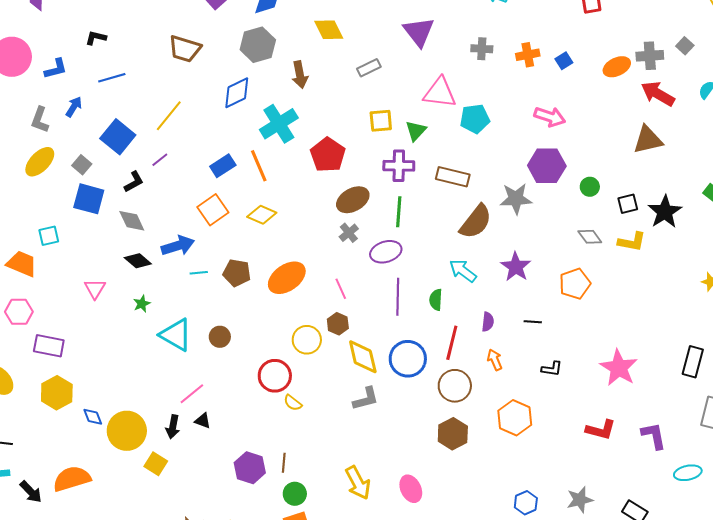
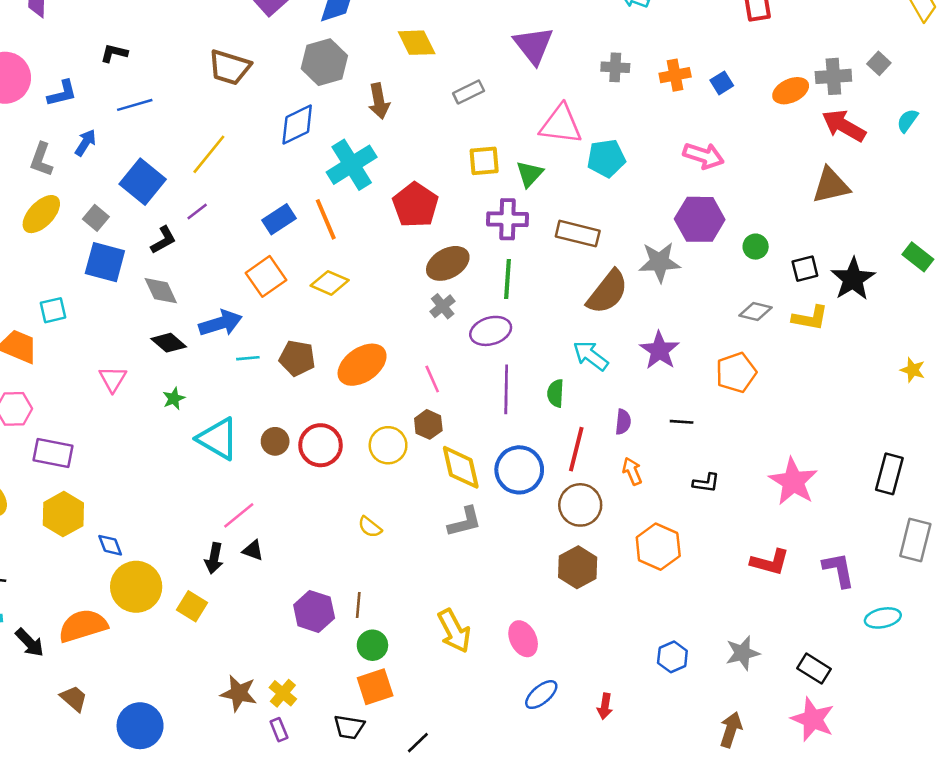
gray diamond: (590, 237) -> (756, 311), turned -40
red circle: (275, 376) -> (321, 445), moved
yellow circle: (127, 431) -> (136, 587), moved

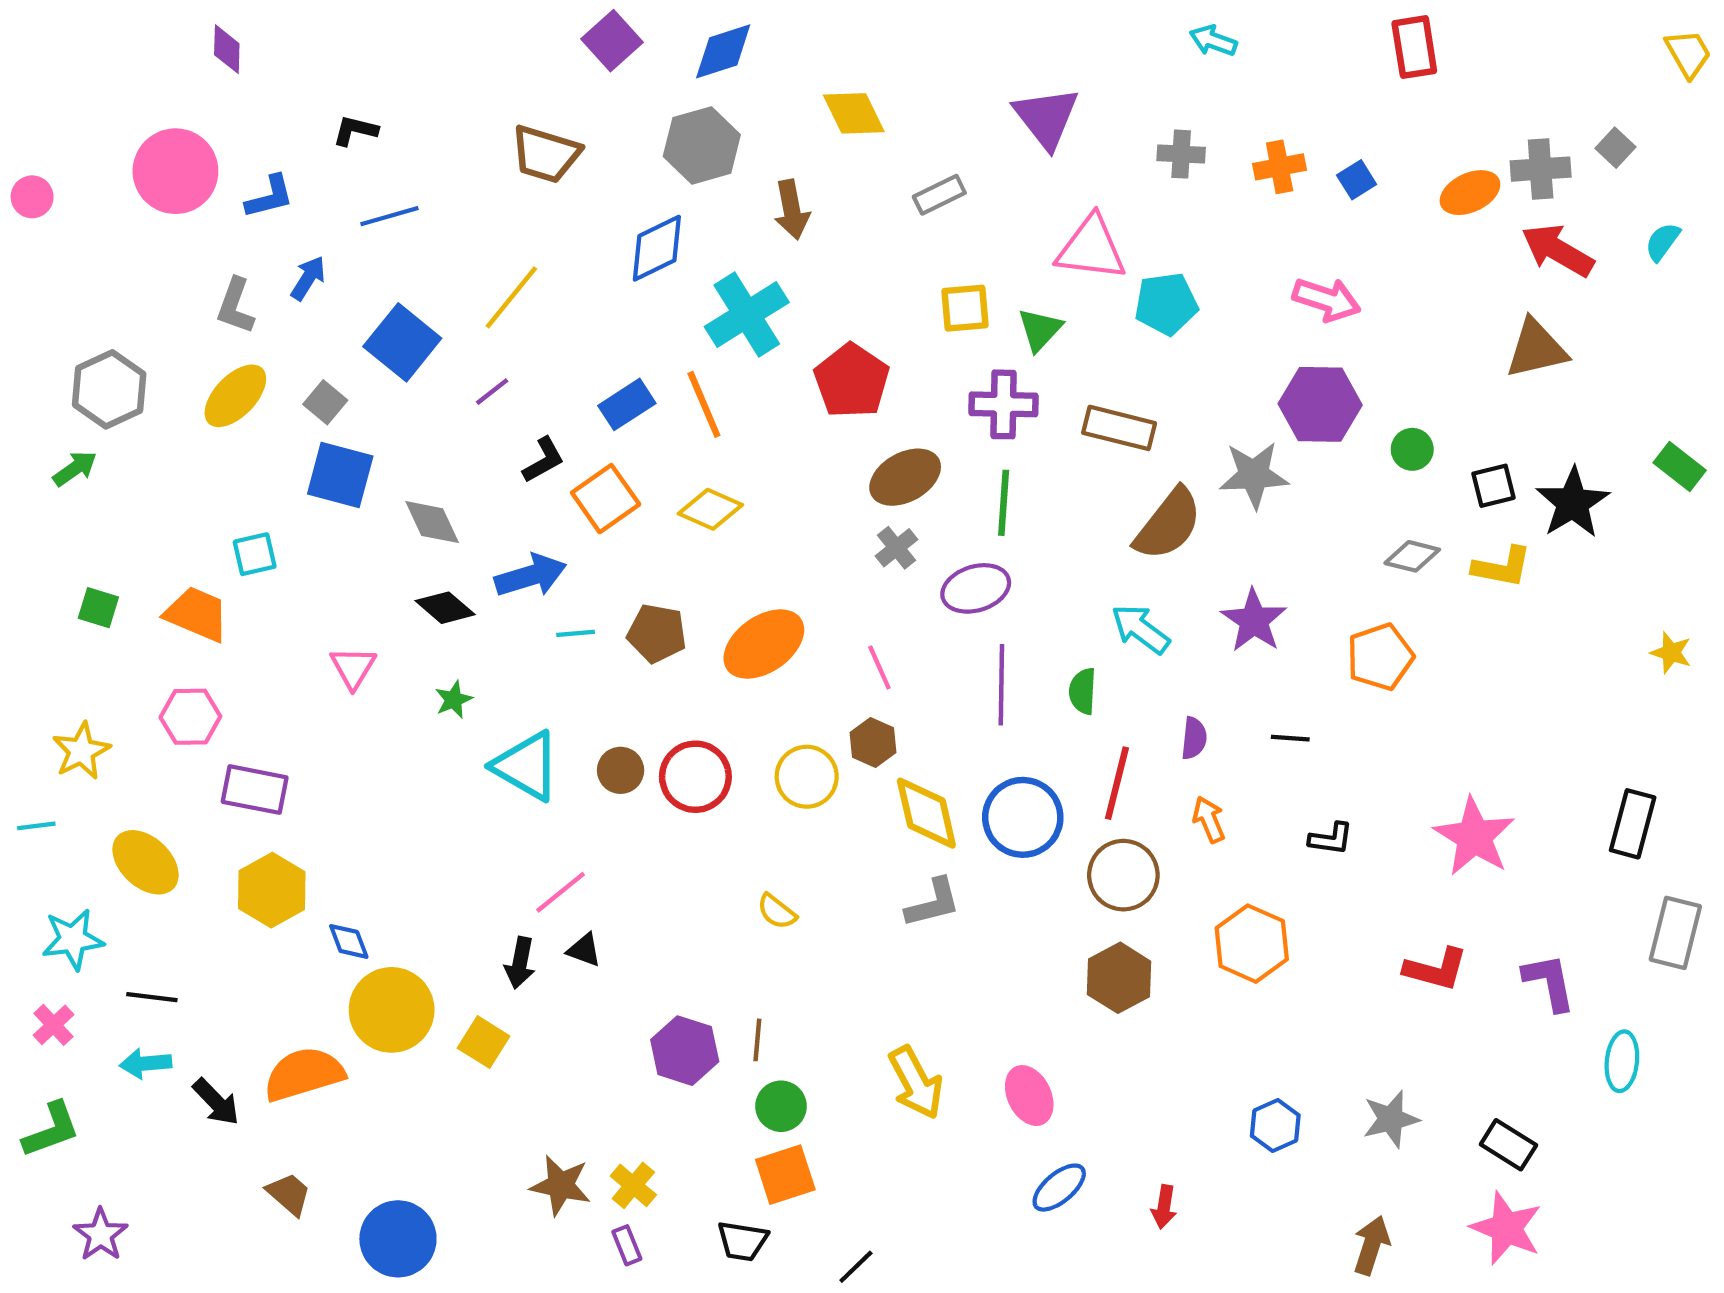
black L-shape: (163, 240) -> (543, 460), moved
cyan ellipse: (883, 618) -> (1622, 1061), turned -72

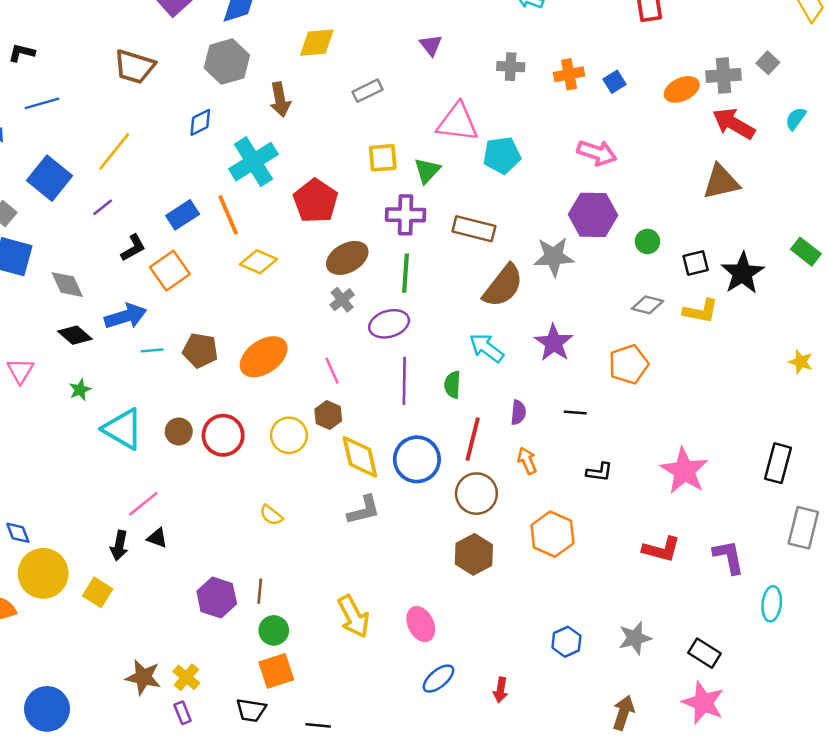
yellow diamond: (854, 113) -> (317, 43), turned -69
purple triangle: (1046, 118) -> (431, 45), size x0.6
blue diamond: (657, 248) -> (200, 122), size x0.7
yellow diamond: (710, 509) -> (259, 262), moved
black line: (856, 1267) -> (318, 725), turned 50

